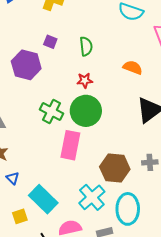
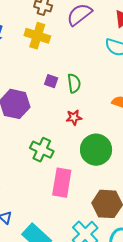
purple square: (50, 42) -> (51, 81), moved
green circle: (86, 111) -> (96, 150), moved

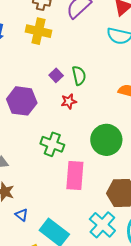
purple square: (51, 81) -> (56, 75), turned 32
red star: (74, 117) -> (69, 101), moved

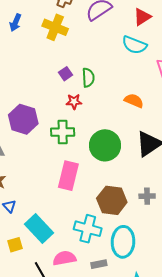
purple hexagon: (22, 101) -> (23, 119), moved
green cross: (52, 144) -> (63, 132), moved, turned -30
cyan cross: (102, 225) -> (88, 229), turned -36

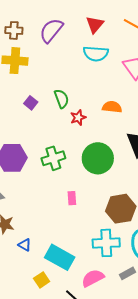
purple square: (66, 74) -> (31, 103), moved
red star: (74, 102) -> (78, 118), moved
pink rectangle: (68, 176) -> (72, 198), size x0.5

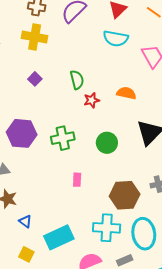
purple square: (31, 103) -> (35, 79), moved
green circle: (98, 158) -> (107, 143), size x0.7
cyan rectangle: (60, 257) -> (59, 237), turned -60
yellow square: (42, 280) -> (26, 254), moved, turned -35

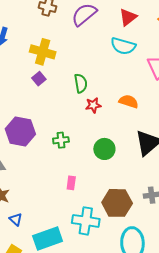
yellow cross: (35, 37) -> (43, 52), moved
green cross: (63, 138) -> (61, 140), size x0.7
cyan cross: (107, 228) -> (86, 221), moved

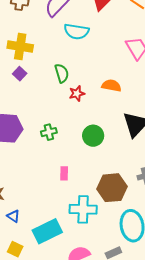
cyan semicircle: (123, 46) -> (76, 31), moved

